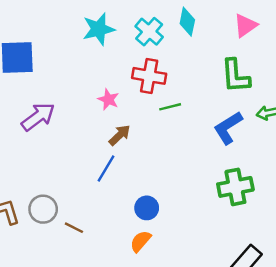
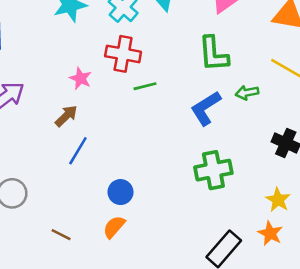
brown arrow: (120, 135) -> (66, 116), moved
brown line: (74, 228) -> (61, 235), moved

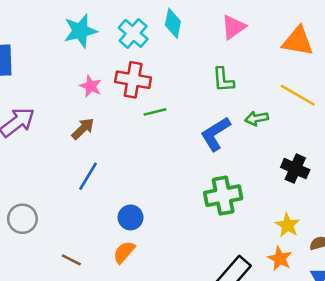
green L-shape: (213, 54) -> (223, 80), size x0.7
pink star: (80, 78) -> (91, 86), moved
brown arrow: (66, 116) -> (83, 129), moved

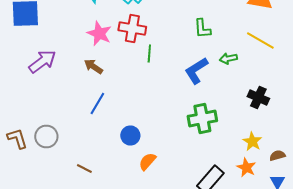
pink star: (91, 86) -> (99, 34), size x1.4
green line: (155, 112) -> (149, 54), turned -72
brown arrow: (83, 129) -> (93, 66), turned -102
orange semicircle: (124, 252) -> (147, 162), moved

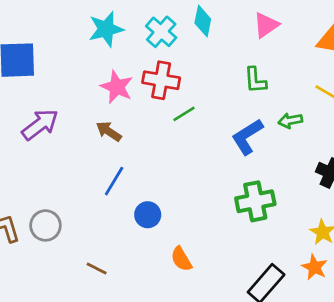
green line: (149, 54) -> (184, 114), turned 54
blue circle: (130, 136) -> (148, 215), moved
orange semicircle: (147, 162) -> (181, 259), turned -72

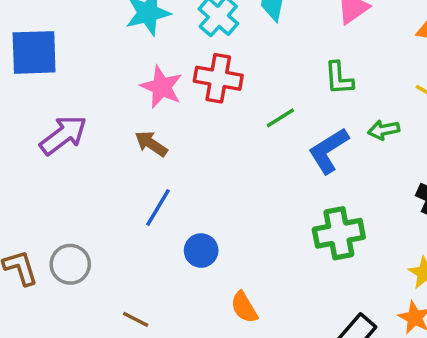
green line: (184, 114) -> (280, 118), moved

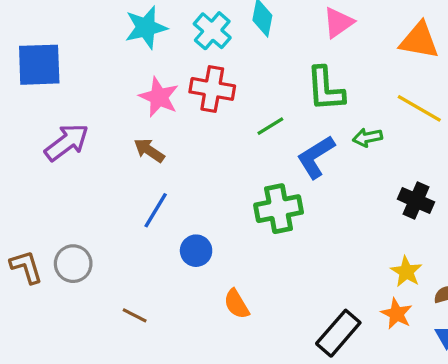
green L-shape: (339, 78) -> (325, 89), size x1.4
green cross: (339, 233) -> (279, 209), moved

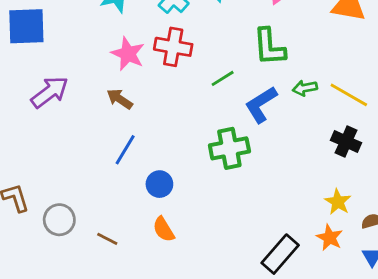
yellow line: (419, 108) -> (349, 95), moved
gray circle: (73, 264) -> (59, 220), moved
orange semicircle: (236, 304) -> (164, 229), moved

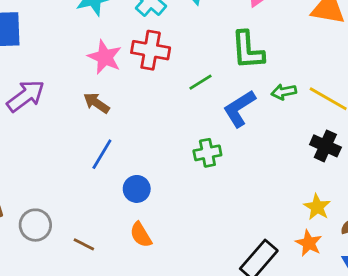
green cross: (229, 148) -> (207, 153), size x0.7

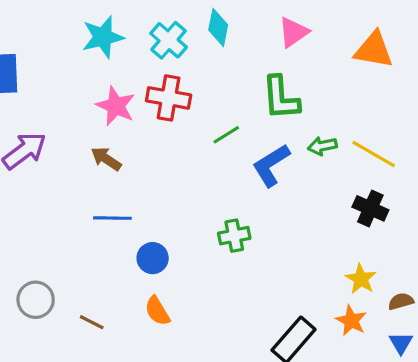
green cross: (207, 153) -> (234, 236), moved
blue line: (102, 154) -> (112, 218), turned 60

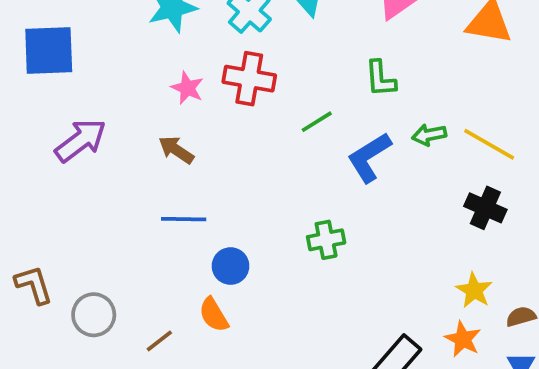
green L-shape: (281, 98) -> (380, 79), size x0.7
pink star: (116, 106) -> (187, 88), size x0.7
orange semicircle: (157, 311) -> (214, 315), moved
brown line: (92, 322) -> (159, 341), turned -65

